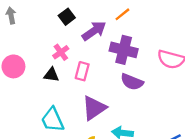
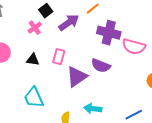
purple cross: (124, 50) -> (109, 33), moved
pink cross: (61, 52) -> (35, 28), moved
purple triangle: (94, 108) -> (77, 77), moved

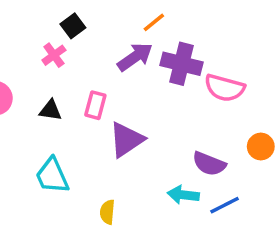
purple arrow: (69, 23) -> (135, 57), moved
purple semicircle: (101, 66) -> (209, 164), moved
cyan arrow: (93, 109) -> (183, 195), moved

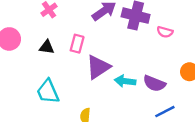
pink semicircle: (225, 88) -> (165, 32), size x0.6
cyan arrow: (183, 195) -> (125, 81), moved

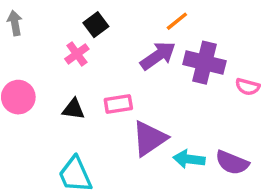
pink rectangle: (77, 44) -> (118, 104), turned 66

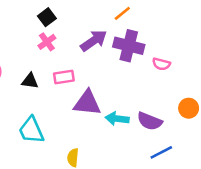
orange line: (177, 21) -> (122, 13), moved
pink cross: (77, 54) -> (47, 42), moved
purple triangle: (149, 138) -> (87, 103), turned 40

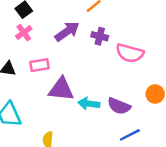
purple cross: (129, 46) -> (100, 36), size x0.6
pink semicircle: (161, 64) -> (130, 53), size x1.6

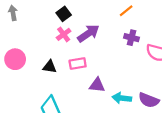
purple arrow: (67, 31) -> (88, 33), moved
purple triangle: (61, 89) -> (97, 85), size x0.7

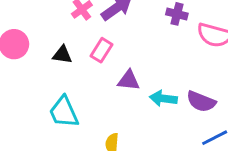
pink rectangle: (78, 64) -> (101, 50), turned -49

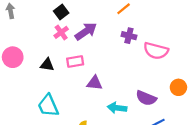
pink rectangle: (101, 50) -> (75, 61), turned 49
cyan arrow: (163, 98) -> (117, 108), moved

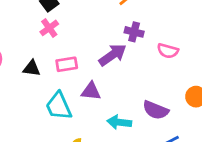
purple arrow: (86, 31) -> (113, 55), moved
pink semicircle: (156, 51) -> (168, 51), size x0.7
cyan trapezoid: (48, 106) -> (59, 106), moved

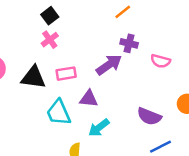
black triangle: (32, 68) -> (33, 77), size x1.5
cyan arrow: (119, 122) -> (99, 128), moved, turned -45

